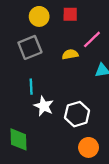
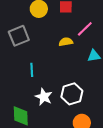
gray square: (30, 47) -> (19, 36), moved
white star: (44, 106) -> (44, 97), moved

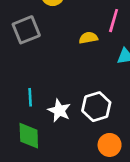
pink line: (85, 29) -> (114, 21), turned -30
cyan line: (32, 70) -> (30, 97), moved

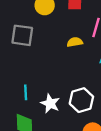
gray square: (26, 30) -> (22, 35), turned 30

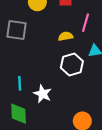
white hexagon: (81, 100) -> (72, 64), moved

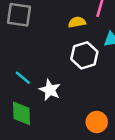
cyan line: (20, 83) -> (23, 78), turned -48

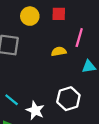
white hexagon: (84, 55) -> (68, 99), moved

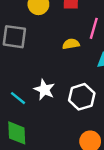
white star: (35, 110) -> (44, 90), moved

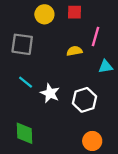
cyan line: (18, 98) -> (26, 82), moved

